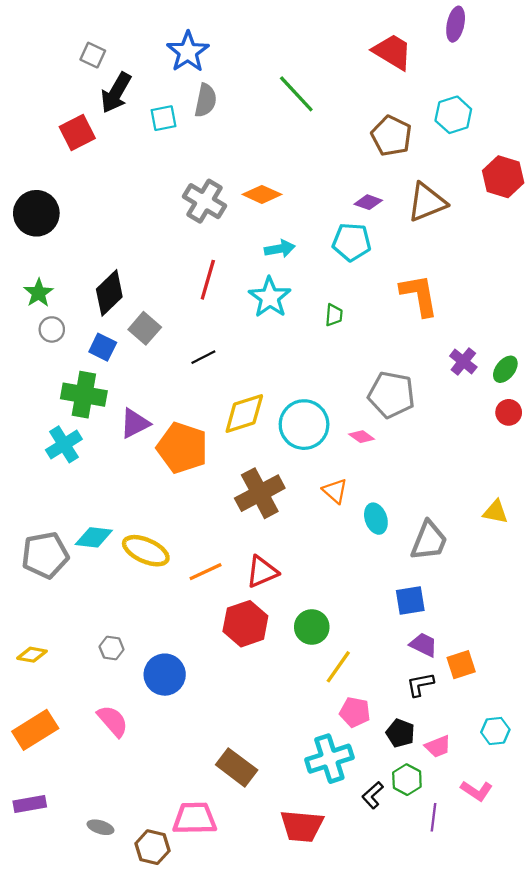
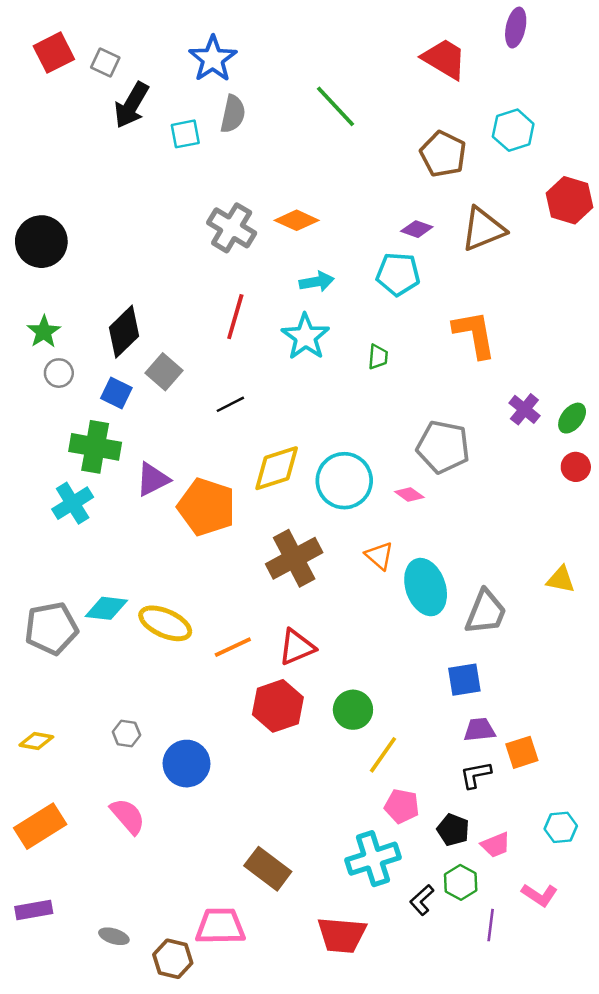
red square: (77, 133) -> (54, 53), moved
cyan ellipse: (376, 519) -> (426, 587), size x1.6
purple trapezoid: (423, 645) -> (479, 730), turned -32

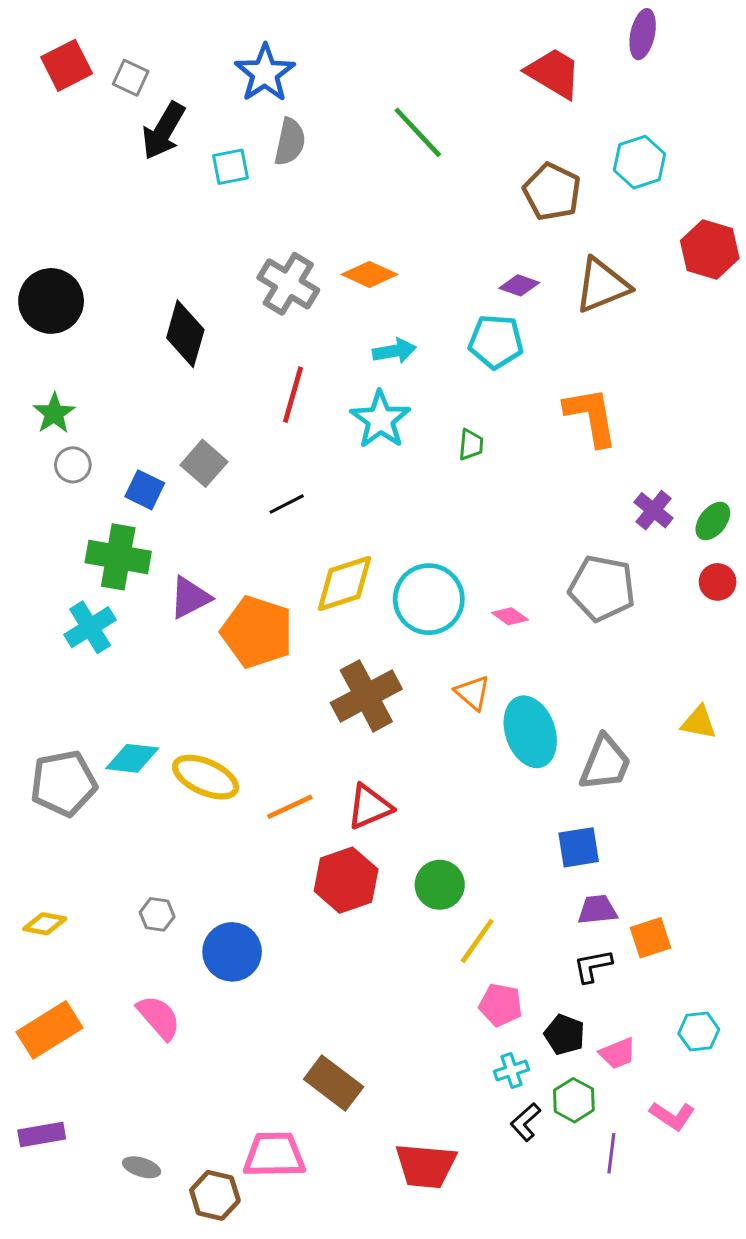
black diamond: (124, 332) -> (185, 334), moved, turned -30
gray pentagon: (443, 447) -> (602, 588), moved
cyan cross: (373, 859) -> (511, 1071), moved, size x0.5

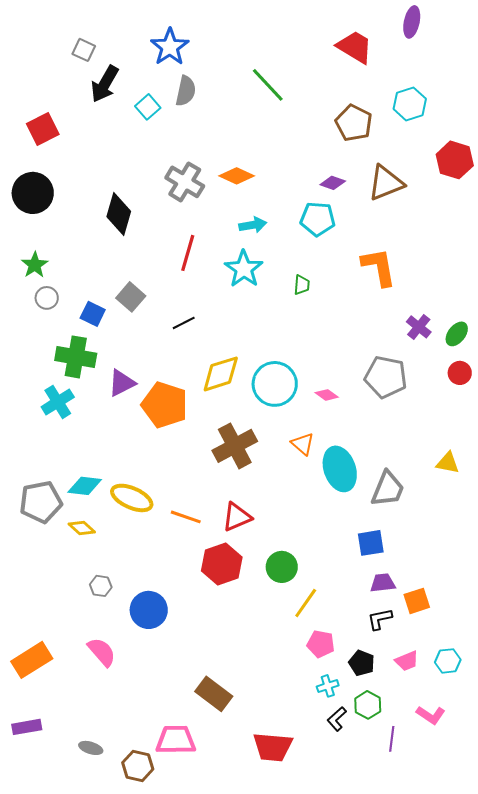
red square: (67, 65) -> (43, 129), moved
cyan square: (231, 167) -> (148, 107), turned -30
orange line: (290, 807) -> (186, 517), turned 44
yellow diamond: (45, 924) -> (82, 528), moved, turned 32
pink trapezoid: (618, 1053) -> (407, 661), moved

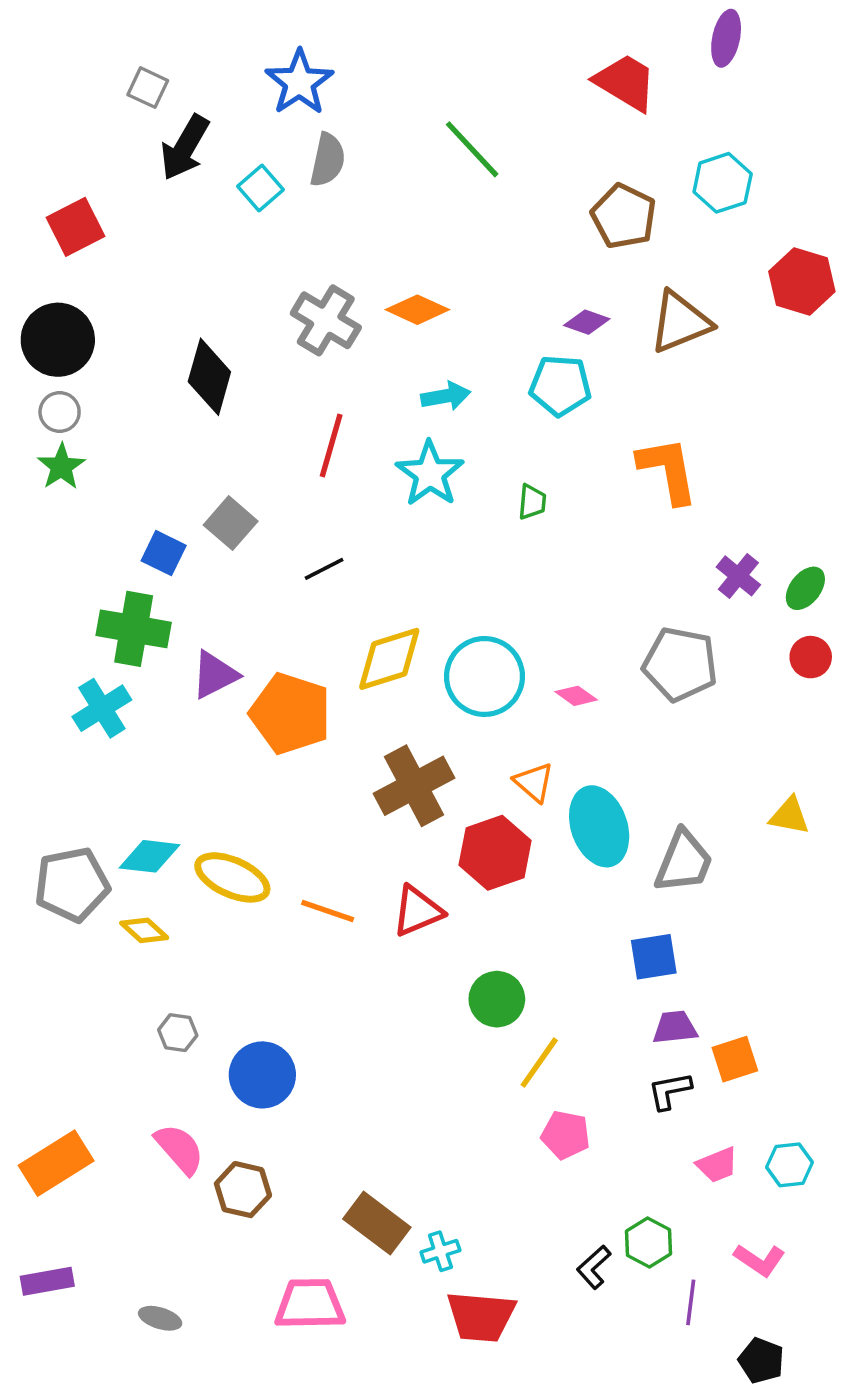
gray circle: (47, 298) -> (60, 412), moved
red hexagon: (222, 564) -> (495, 853), moved
black pentagon: (362, 663) -> (761, 1361), moved
cyan cross: (328, 686) -> (440, 1251), moved
brown hexagon: (138, 766) -> (243, 1190), moved

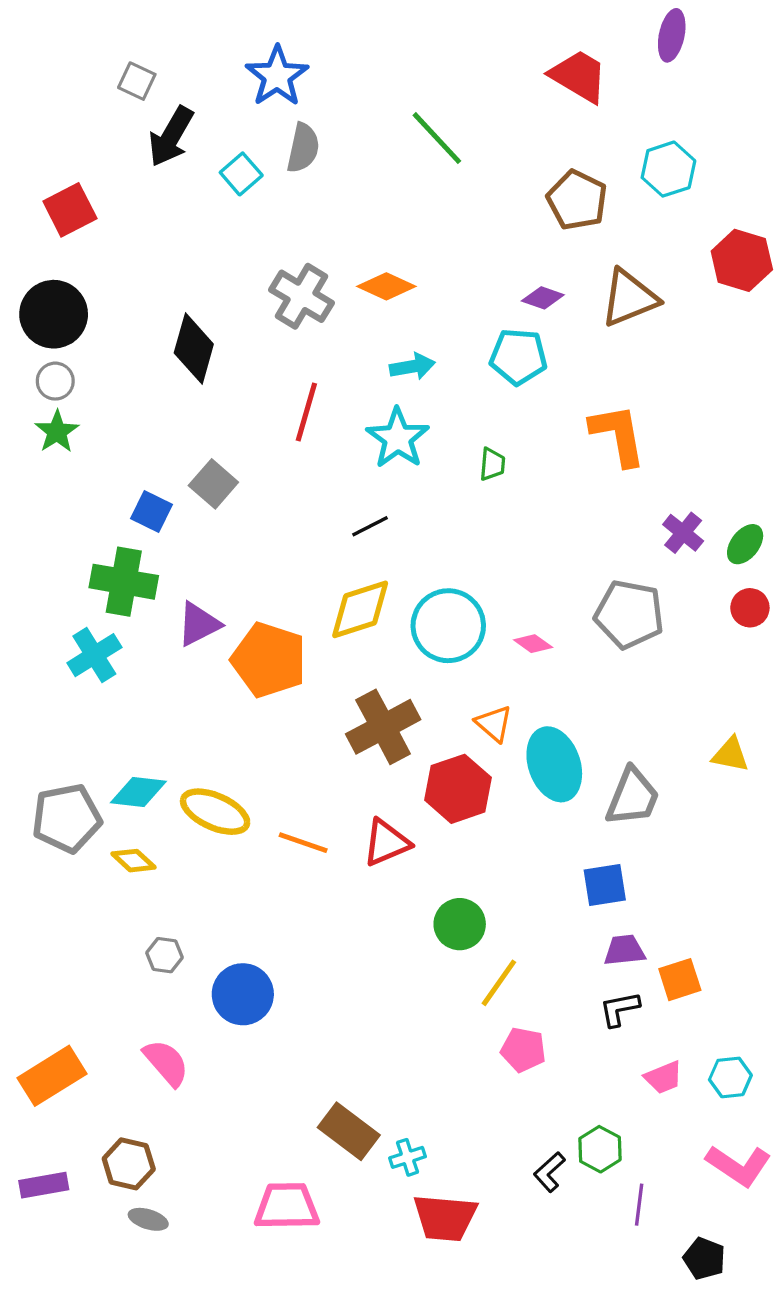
black line: (324, 569) -> (370, 526), moved
brown hexagon: (243, 1190) -> (129, 1164), moved
pink L-shape: (760, 1260) -> (739, 1165), moved, size x1.4

